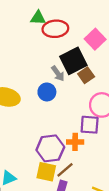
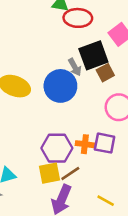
blue circle: (47, 92) -> (60, 86), size x1.6
purple square: (90, 125) -> (105, 143), moved
yellow square: (46, 172) -> (49, 173), turned -30

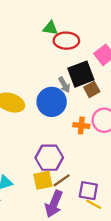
purple square: (105, 143) -> (88, 191), moved
orange cross: (85, 144) -> (81, 126), moved

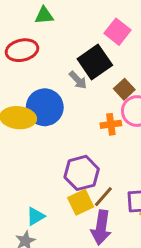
red ellipse: (66, 41) -> (22, 50), moved
brown square: (92, 89) -> (124, 89), moved
blue circle: (52, 102) -> (45, 107), moved

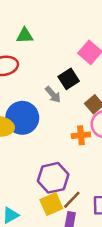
black square: (95, 62) -> (69, 79), size x0.7

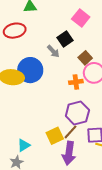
purple hexagon: (53, 178) -> (77, 113), moved

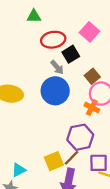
red ellipse: (15, 31) -> (53, 40), moved
blue circle: (30, 70) -> (55, 91), moved
orange cross: (76, 82) -> (92, 108), moved, turned 32

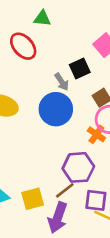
red ellipse: (53, 40) -> (23, 46), moved, turned 50
yellow square: (54, 161) -> (33, 199), moved

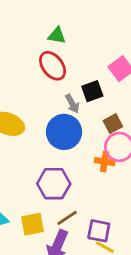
red ellipse: (23, 46) -> (53, 66), moved
orange cross: (96, 134) -> (105, 162), turned -30
purple hexagon: (78, 167) -> (54, 184), moved

